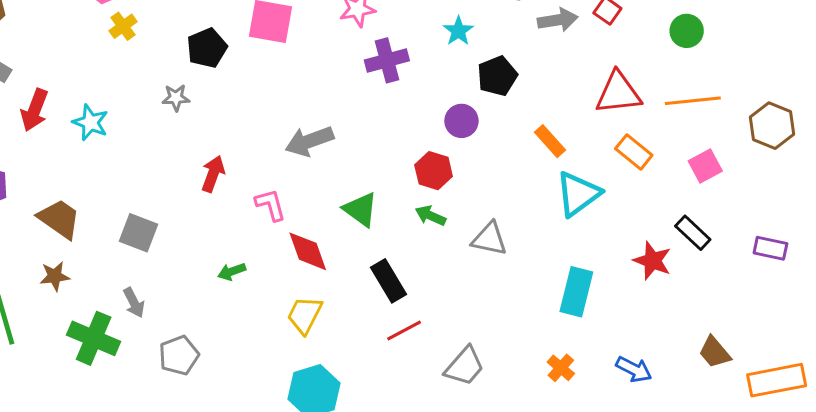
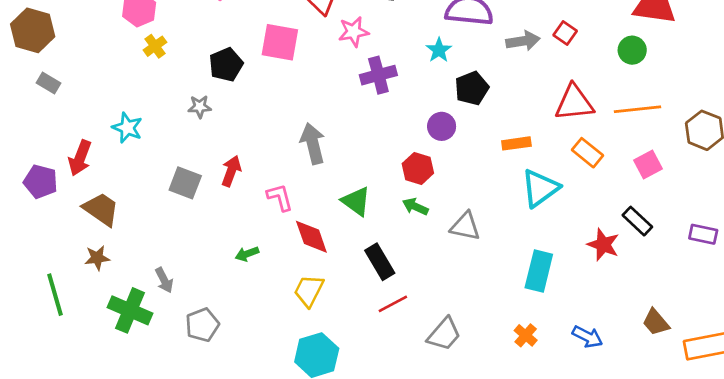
red arrow: (35, 110) -> (80, 158), moved
gray arrow: (309, 141) -> (313, 143), turned 96
orange rectangle: (550, 141) -> (516, 143), turned -56
gray square: (139, 233) -> (185, 183), moved

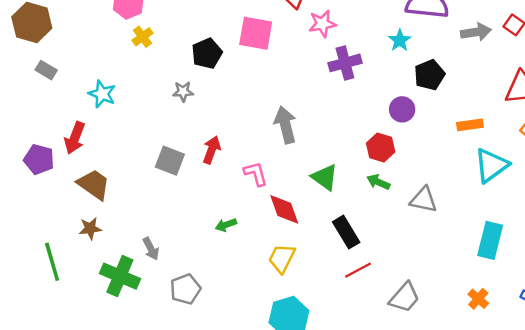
cyan star: (127, 128) -> (102, 94), moved

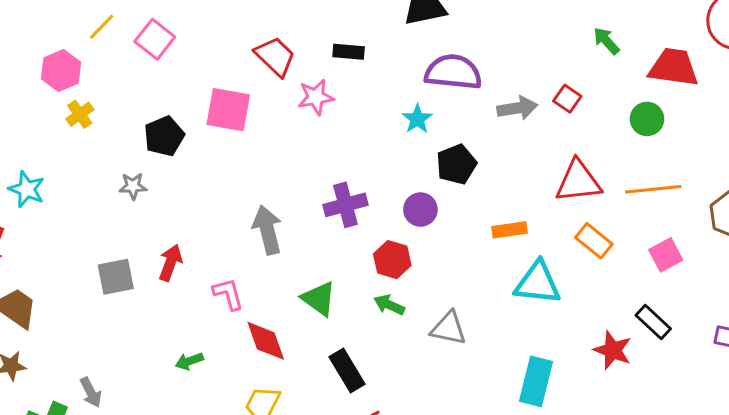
purple cross: (345, 63) -> (345, 205), moved
gray square: (170, 161) -> (116, 277), turned -32
cyan triangle: (491, 165) -> (538, 283), turned 42

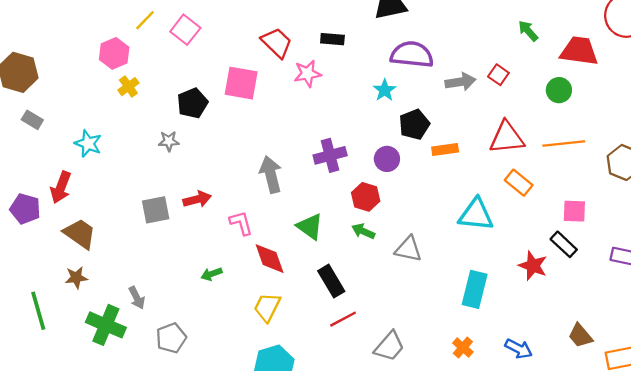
orange rectangle: (510, 230) -> (445, 149), moved
pink square: (666, 255) -> (574, 211), moved, turned 30
red arrow: (170, 263) -> (197, 199), turned 56

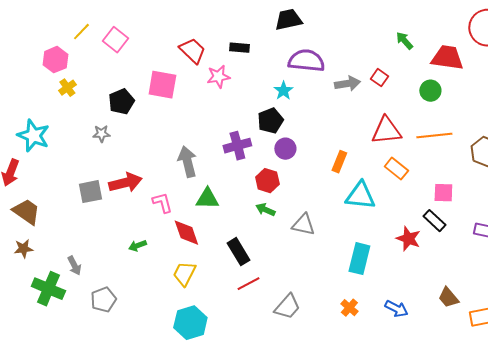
black pentagon: (414, 125) -> (270, 121), moved
cyan star: (88, 144) -> (33, 136), size x1.4
orange rectangle: (445, 149) -> (339, 162), moved, turned -60
red arrow: (197, 199) -> (125, 183), size x1.4
green triangle: (310, 227) -> (207, 199), moved, turned -35

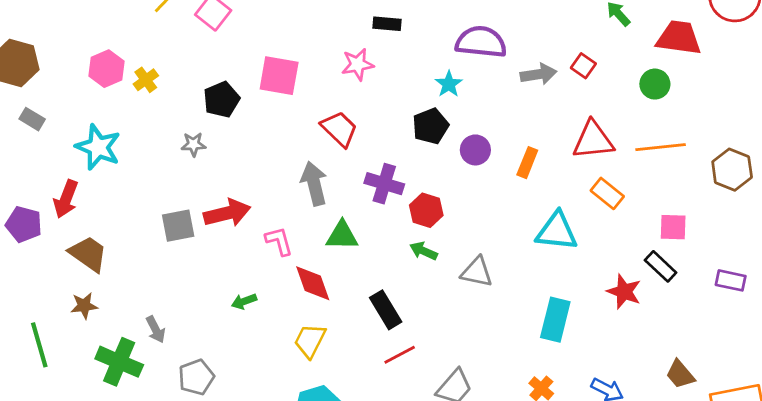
red trapezoid: (192, 51) -> (339, 129), moved
pink hexagon: (55, 60) -> (107, 69), moved
purple cross: (237, 146) -> (384, 184), moved, turned 32
purple circle: (285, 149) -> (475, 150), moved
orange rectangle: (339, 162) -> (527, 163), moved

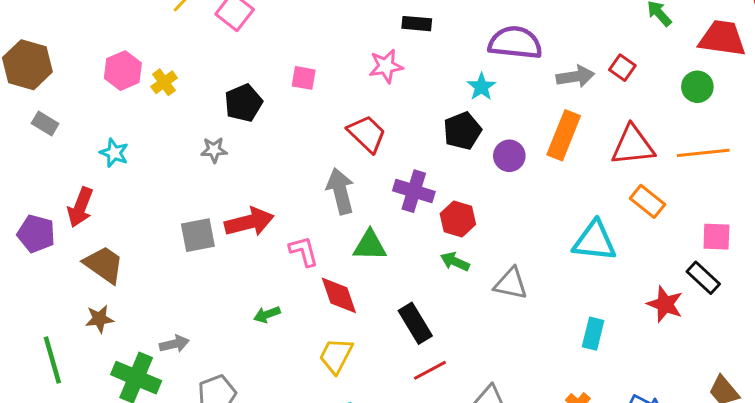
pink square: (279, 76) -> (304, 78), size x0.6
cyan star: (98, 147) -> (114, 153), size x0.6
orange rectangle: (527, 163) -> (564, 135), moved, size x1.5
cyan rectangle: (555, 320) -> (593, 334), size x0.7
gray arrow: (156, 329) -> (174, 344), turned -76

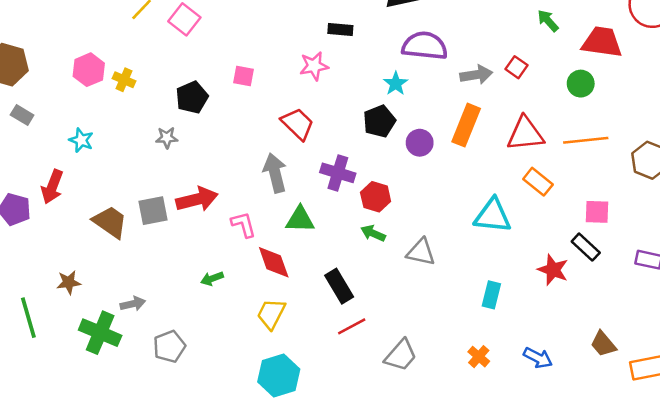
yellow cross: (164, 82) -> (124, 80), turned -30
brown trapezoid: (104, 265) -> (110, 222), moved

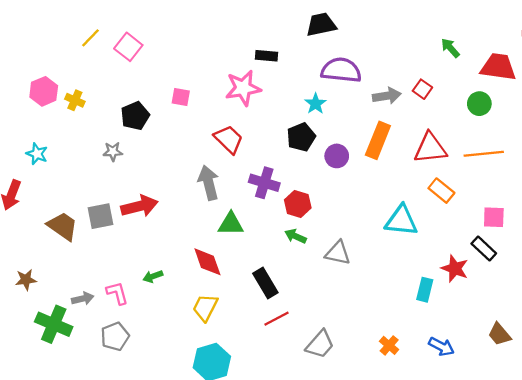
pink star: (314, 66) -> (243, 88), size x1.4
pink L-shape: (244, 224) -> (117, 293), moved
cyan rectangle: (491, 295) -> (425, 290), moved

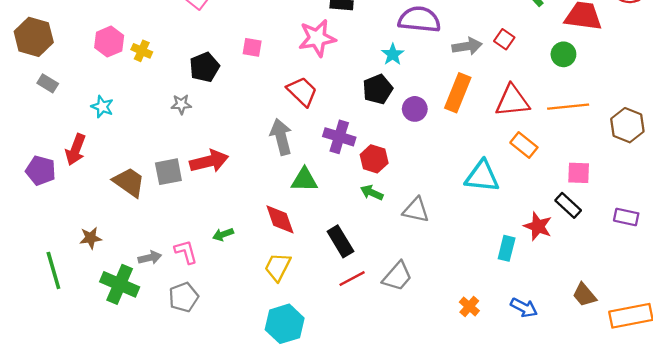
gray trapezoid: (320, 344) -> (397, 276), moved

